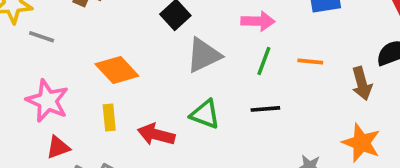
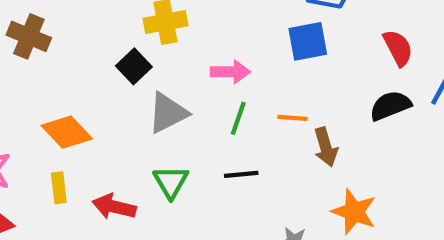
brown arrow: (362, 83) -> (326, 147), moved
green triangle: (205, 114) -> (171, 182), turned 40

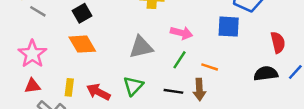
black square: (134, 66) -> (82, 13), moved
brown arrow: (326, 147) -> (199, 90), moved
yellow rectangle: (59, 188) -> (69, 87), moved

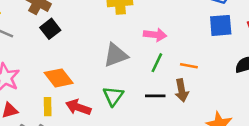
blue square: (229, 27) -> (221, 25), moved
orange diamond: (82, 44) -> (59, 78), moved

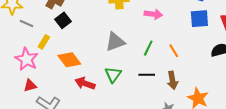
pink arrow: (155, 35) -> (153, 14), moved
orange line: (189, 66) -> (174, 51), turned 48
brown arrow: (182, 90) -> (172, 80), moved
yellow rectangle: (48, 107) -> (44, 42), moved, turned 32

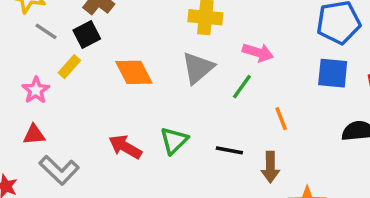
black square: (63, 20) -> (87, 34), moved
gray triangle: (115, 42) -> (198, 68), moved, turned -30
green line: (148, 48) -> (242, 87), moved
pink star: (27, 59) -> (36, 90), size x0.7
orange diamond: (69, 60) -> (134, 72), moved

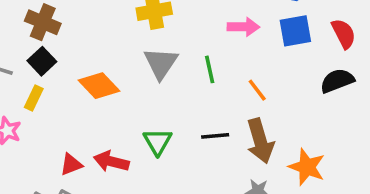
pink arrow: (258, 52) -> (243, 27), moved
green line: (242, 87) -> (210, 69), turned -32
red triangle: (34, 135) -> (71, 164), moved
brown arrow: (270, 167) -> (260, 141), size x1.4

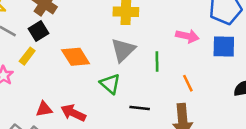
black line: (215, 136) -> (140, 108), moved
green triangle: (158, 142) -> (110, 84), moved, turned -30

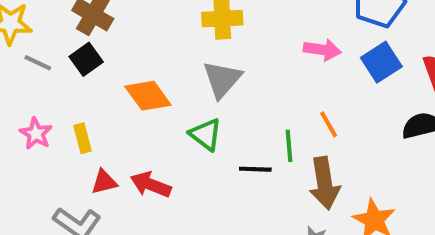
blue square: (224, 46) -> (381, 62), turned -30
yellow rectangle: (27, 56) -> (83, 138), moved, turned -48
green line: (157, 62) -> (289, 146), moved

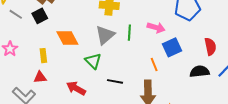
blue square: (381, 62) -> (172, 47), moved
yellow rectangle: (83, 138) -> (43, 56), moved
green line: (289, 146) -> (129, 33), moved
red arrow: (151, 185) -> (76, 88), moved

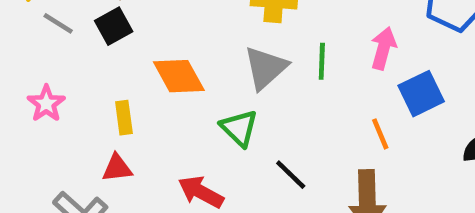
pink arrow: (156, 28) -> (383, 48), turned -90
black line: (115, 81) -> (291, 175), turned 35

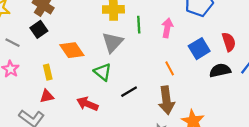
gray line: (58, 23) -> (13, 43), moved
green line: (322, 61) -> (139, 25), moved
blue square: (421, 94) -> (199, 49), moved
black line: (291, 175) -> (129, 92), turned -70

